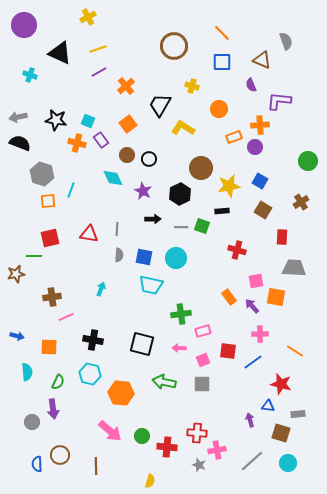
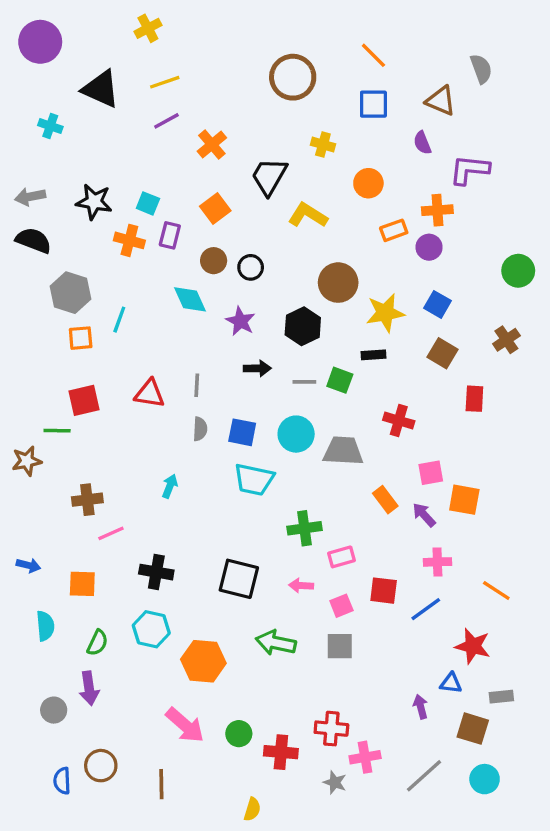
purple rectangle: (101, 140) -> (170, 235), turned 49
gray trapezoid: (294, 268) -> (343, 451), moved

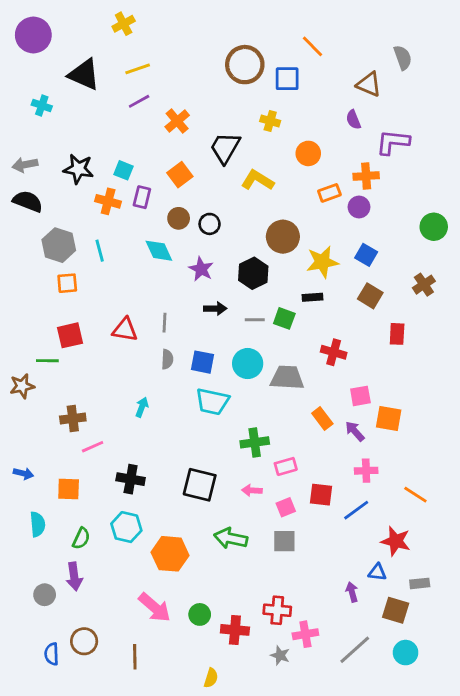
blue square: (373, 104) -> (287, 79), moved
cyan line: (119, 320) -> (100, 251), moved, turned -35

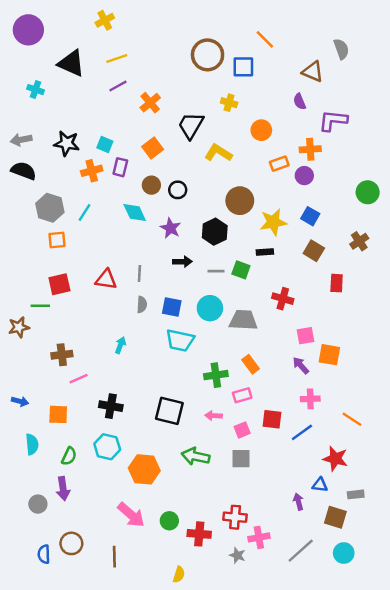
orange cross: (108, 201) -> (92, 171), turned -30
cyan line: (100, 251) -> (85, 213), turned 48
orange rectangle: (322, 418) -> (251, 364), moved

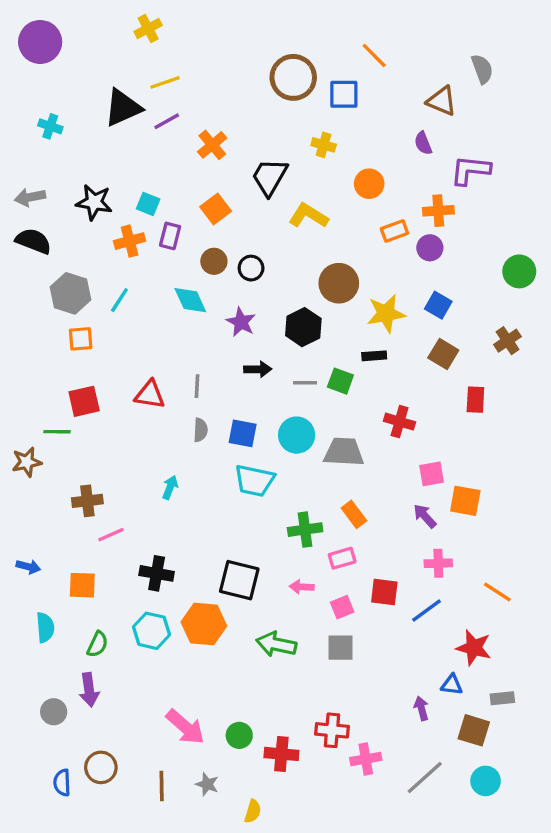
black triangle: (71, 63) -> (123, 108), moved, turned -48
orange hexagon: (144, 469) -> (204, 624), moved
gray star: (237, 555) -> (207, 784), moved

